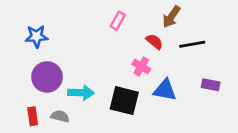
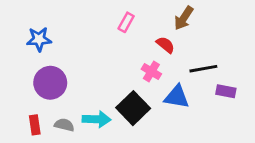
black line: (192, 44) -> (203, 69), moved
cyan arrow: (81, 93) -> (97, 119), moved
black square: (124, 101) -> (133, 108), turned 32

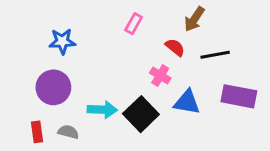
blue star: (39, 39) -> (62, 41), moved
black line: (203, 69) -> (215, 55), moved
purple rectangle: (226, 91) -> (239, 96), size x1.6
cyan arrow: (97, 119) -> (102, 110), moved

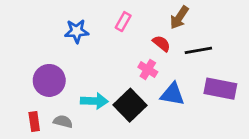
blue star: (62, 41) -> (77, 31), moved

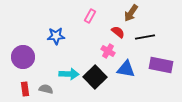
blue star: (77, 31) -> (56, 36), moved
purple circle: (49, 80) -> (23, 57), moved

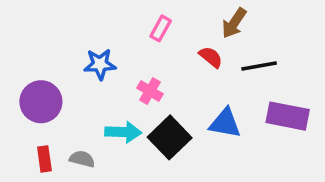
pink cross: (108, 51) -> (150, 91), moved

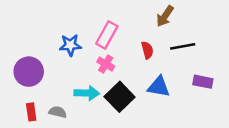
pink rectangle: (161, 28) -> (107, 35), moved, size x1.5
red semicircle: (211, 57) -> (147, 50), moved, turned 36
purple rectangle: (288, 116) -> (203, 82), size x0.7

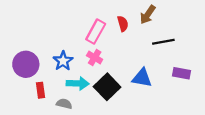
blue star: (70, 45) -> (63, 61), moved, turned -30
red semicircle: (147, 50) -> (123, 24), moved
red rectangle: (31, 112) -> (40, 90), moved
gray semicircle: (58, 112) -> (64, 104), moved

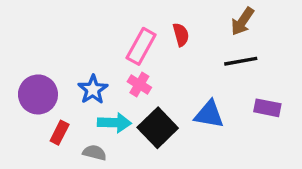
brown arrow: (148, 15) -> (242, 21), moved
red rectangle: (40, 90) -> (60, 133), turned 35

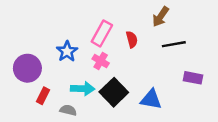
brown arrow: (242, 21) -> (161, 17), moved
red semicircle: (181, 35) -> (132, 39), moved
blue star: (93, 89) -> (67, 51), moved
blue triangle: (209, 114) -> (151, 99), moved

